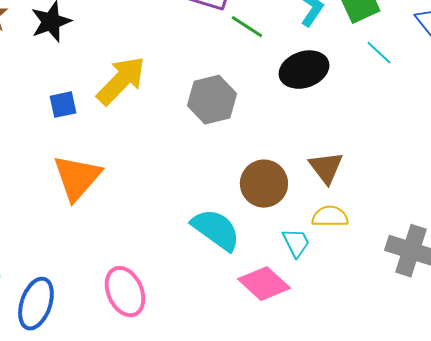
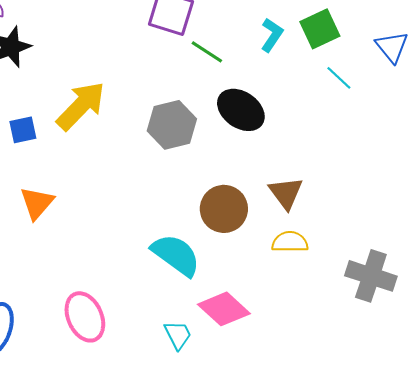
black ellipse: (304, 70) -> (241, 110), moved, turned 54
orange triangle: (77, 178) -> (37, 203), size x0.7
cyan trapezoid: (296, 243) -> (178, 335), moved

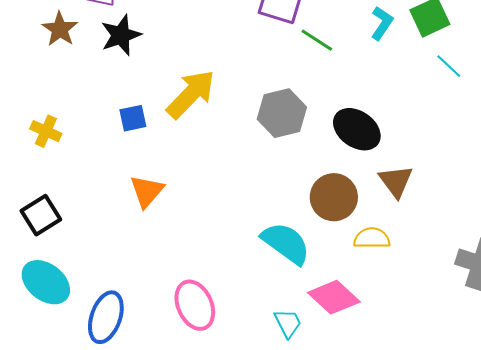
black ellipse: (241, 110) -> (357, 129), moved
yellow semicircle: (290, 242) -> (372, 238), moved

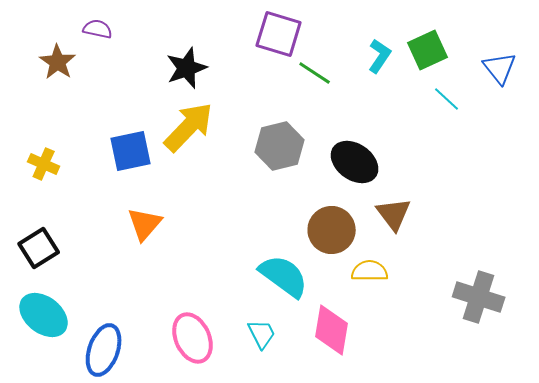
black star: (121, 35) -> (187, 68), moved
blue square: (133, 118) -> (131, 151), size x1.5
pink diamond: (334, 297) -> (332, 330), turned 57
cyan trapezoid: (288, 323) -> (262, 334), moved

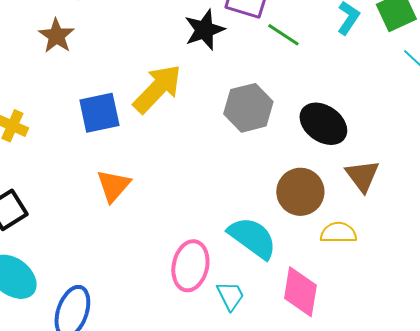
brown star: (58, 62) -> (56, 36), moved
black star: (187, 68) -> (204, 30), moved
pink ellipse: (193, 338) -> (190, 266), moved, turned 36

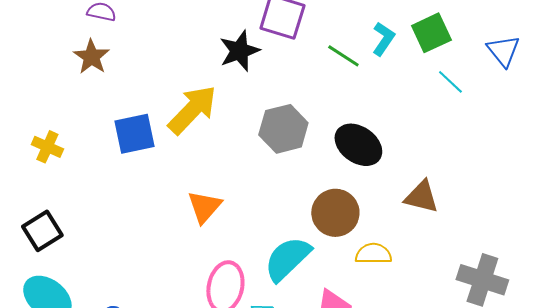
green line: (283, 35) -> (343, 56), moved
brown triangle: (362, 176) -> (421, 197), moved, turned -39
orange triangle: (113, 186) -> (204, 207), moved
cyan semicircle: (252, 238) -> (287, 259), turned -80

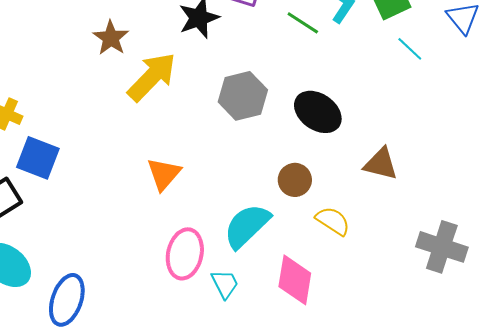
brown star: (91, 57) -> (111, 38), moved
blue square: (134, 134) -> (38, 158), moved, turned 33
brown circle: (335, 213) -> (295, 180), size x0.7
yellow semicircle: (373, 254) -> (333, 221), turned 33

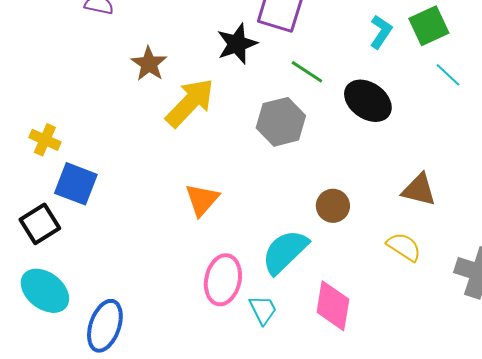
green line: (303, 23) -> (307, 72), moved
black ellipse: (318, 112) -> (368, 101), moved
yellow semicircle: (333, 221) -> (404, 247), moved

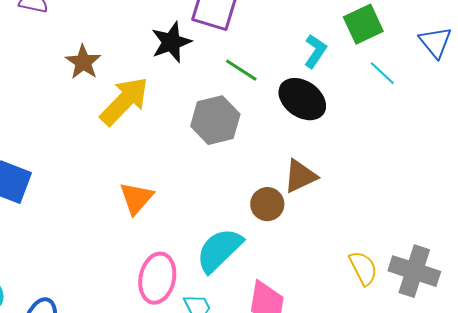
cyan L-shape: (381, 32) -> (315, 51), moved
brown triangle: (419, 190) -> (300, 176), moved, turned -39
yellow semicircle: (404, 247) -> (363, 268), moved, turned 30

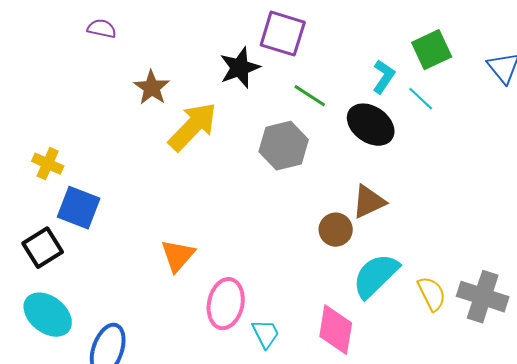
cyan line: (382, 73) -> (421, 99), moved
orange triangle: (136, 198) -> (178, 256), moved
cyan semicircle: (219, 250) -> (376, 276), moved

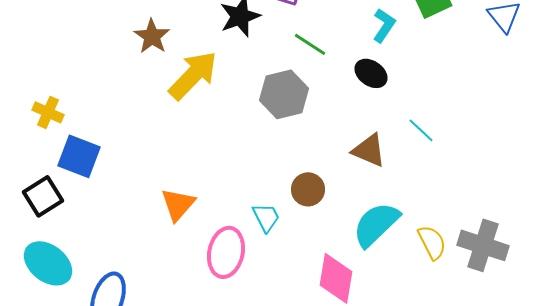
cyan line: (421, 99) -> (421, 130), moved
black ellipse: (371, 125) -> (371, 73), size x0.7
brown triangle: (369, 202) -> (369, 150), turned 48
brown circle: (336, 230) -> (308, 189), moved
cyan trapezoid: (266, 334) -> (266, 217), moved

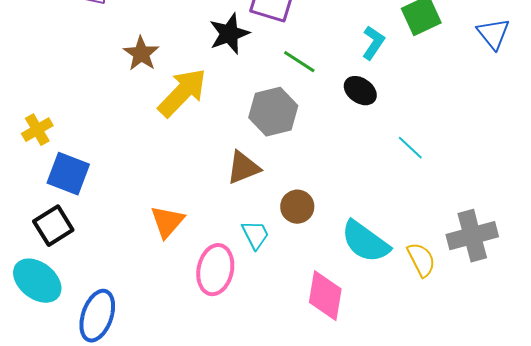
yellow cross: (48, 112) -> (37, 130), turned 36
brown triangle: (369, 150) -> (243, 168), moved, turned -45
black square: (43, 196) -> (53, 226), moved
cyan semicircle: (376, 224) -> (365, 242), turned -100
gray cross: (483, 245) -> (472, 236), moved, turned -33

